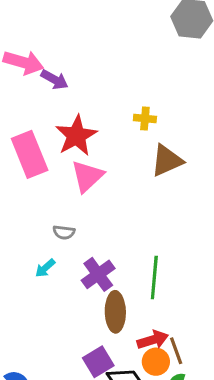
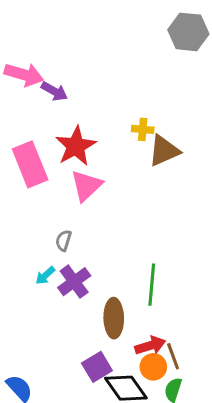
brown triangle: (167, 161) -> (164, 151), moved
gray semicircle: (64, 232) -> (64, 240), turned 100
purple cross: (98, 274) -> (74, 282), moved

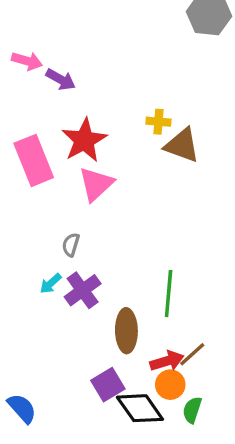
pink arrow: (24, 75) -> (27, 61), size x0.7
brown triangle: (164, 151) -> (182, 145), turned 44
brown line: (173, 356) -> (192, 354), moved, turned 68

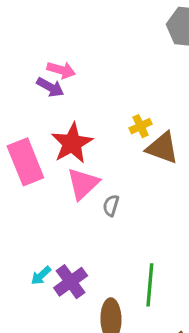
pink arrow: (27, 61) -> (61, 70), moved
yellow cross: (158, 122) -> (141, 126), turned -30
gray semicircle: (71, 245) -> (111, 205), moved

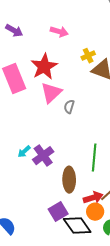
pink arrow: (61, 70) -> (59, 32), moved
purple arrow: (50, 87) -> (14, 31), moved

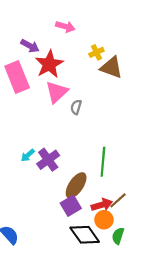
purple arrow: (14, 31) -> (30, 46), moved
brown ellipse: (69, 180) -> (76, 185), turned 35
purple square: (58, 212) -> (71, 206), moved

